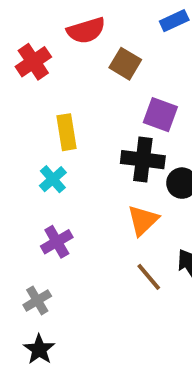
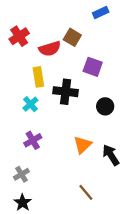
red semicircle: (86, 30) -> (50, 49), moved
black cross: (143, 160) -> (66, 92), moved
orange triangle: (143, 220) -> (83, 145), moved
brown line: (149, 277) -> (86, 192), moved

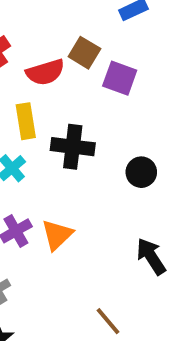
purple square: (93, 67) -> (120, 78), moved
orange triangle: (83, 145) -> (57, 235), moved

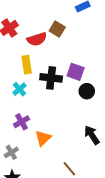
purple square: (120, 78) -> (76, 72), moved
orange triangle: (57, 235) -> (43, 138), moved

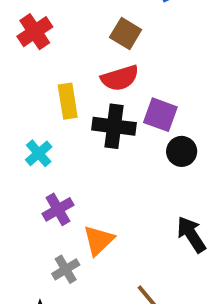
red semicircle: (37, 39) -> (120, 78), moved
cyan cross: (19, 89) -> (39, 153), moved
gray cross: (11, 152) -> (66, 269), moved

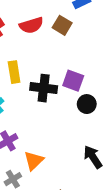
brown square: (126, 34) -> (62, 25), moved
red semicircle: (120, 78) -> (31, 25), moved

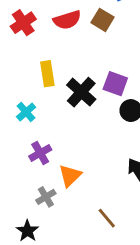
black cross: (44, 88) -> (81, 92), turned 35

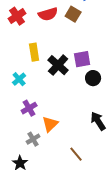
purple square: (115, 84) -> (82, 59), turned -30

